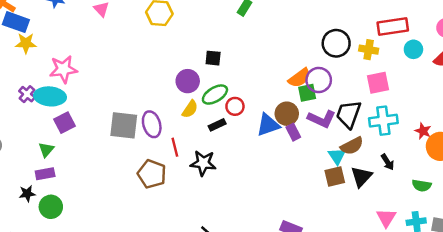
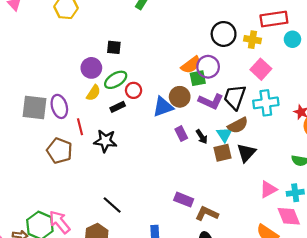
pink square: (378, 83) -> (261, 69), turned -36
purple rectangle: (293, 132) -> (181, 134), moved
black arrow: (388, 162) -> (202, 137), moved
pink triangle: (386, 218) -> (268, 189), turned 30

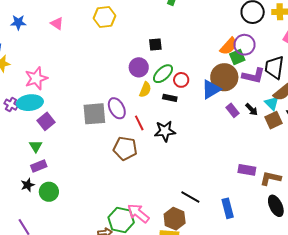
brown circle: (180, 97) -> (224, 77), size x1.4
black rectangle: (118, 107) -> (170, 98), turned 48
black line: (112, 205) -> (190, 197), moved

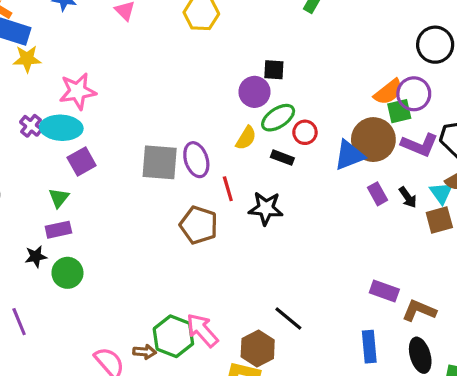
purple circle: (139, 67) -> (254, 92), moved
blue rectangle: (228, 208) -> (369, 347), moved

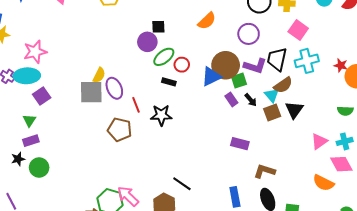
orange semicircle: (388, 92) -> (207, 21), moved
green square: (399, 111) -> (239, 80), moved
yellow semicircle: (246, 138) -> (99, 75), moved
purple rectangle: (384, 291) -> (240, 144), moved

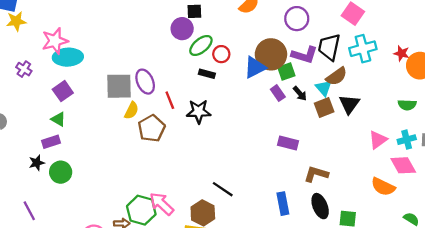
yellow semicircle: (99, 75) -> (131, 110), moved
cyan ellipse: (27, 76) -> (68, 57), moved
green triangle: (29, 120) -> (58, 119), moved, turned -32
brown pentagon: (120, 130) -> (152, 128), turned 30

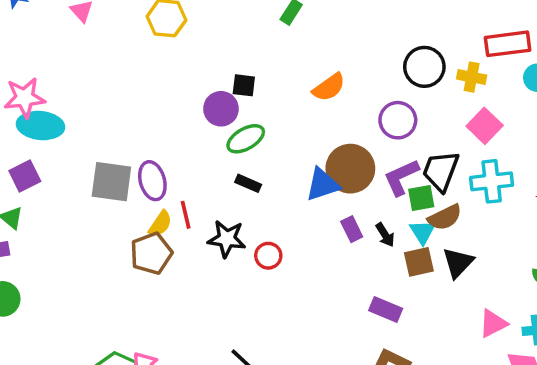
red circle: (221, 54) -> (268, 256), moved
purple L-shape: (305, 55) -> (401, 177), turned 130
green square: (286, 72) -> (421, 198), moved
yellow semicircle: (131, 110) -> (160, 224), moved
purple rectangle: (288, 143) -> (386, 309), moved

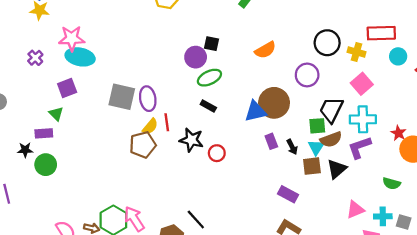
purple L-shape: (401, 177) -> (360, 147), moved

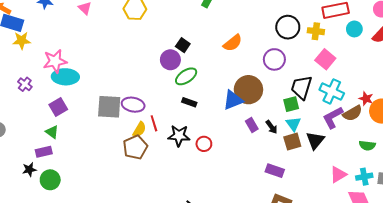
black square: (211, 44) -> (183, 45), turned 32
purple ellipse: (148, 99) -> (133, 105), turned -60
cyan cross: (363, 119) -> (332, 91), turned 35
brown semicircle: (331, 139) -> (353, 113), moved

